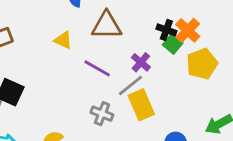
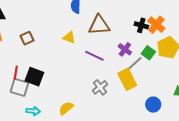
green square: (173, 44) -> (148, 53), moved
gray line: (131, 85) -> (134, 64), moved
gray cross: (102, 114) -> (100, 87), turned 35

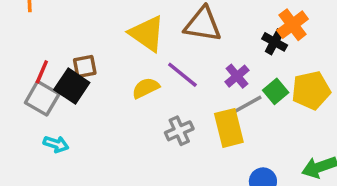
orange cross: (156, 25) -> (293, 25), moved
yellow triangle: (69, 37) -> (147, 33), size x1.6
brown square: (27, 38) -> (85, 67), moved
yellow semicircle: (66, 108) -> (146, 88), moved

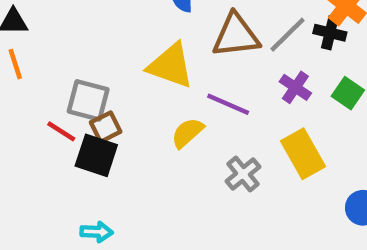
red line: (42, 72) -> (61, 131), moved, turned -65
gray square: (42, 98) -> (88, 100), moved
gray line: (246, 105) -> (287, 35), moved

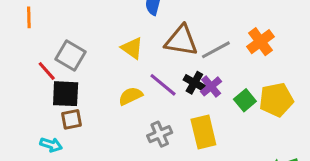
black cross: (330, 33) -> (194, 83), moved
yellow triangle: (171, 66) -> (132, 48), size x0.7
brown square: (106, 127) -> (71, 119), moved
black square: (96, 155) -> (66, 94), turned -32

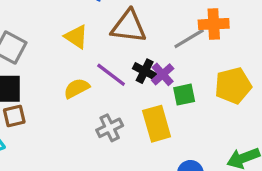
orange cross: (260, 42) -> (214, 24), turned 36
gray line: (216, 50) -> (189, 38), moved
green square: (245, 100) -> (184, 95), moved, turned 30

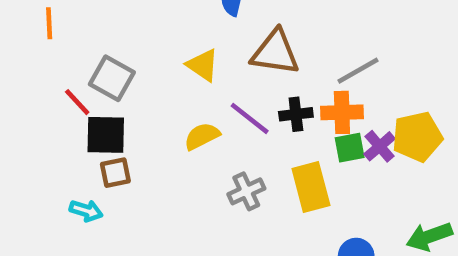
orange cross: (214, 24) -> (342, 112), moved
black cross: (145, 71) -> (296, 114), turned -35
purple cross: (163, 74) -> (380, 146), moved

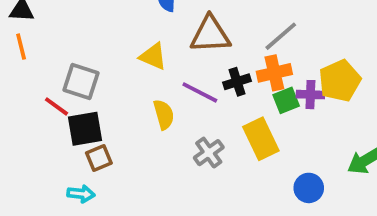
yellow semicircle: (202, 136) -> (164, 115), turned 112
purple cross: (380, 146) -> (310, 95), turned -36

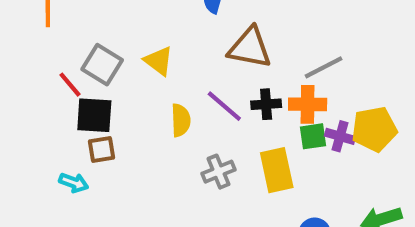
yellow triangle: (153, 56) -> (159, 61), moved

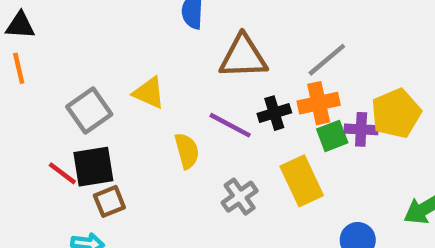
gray square: (102, 65) -> (89, 111), turned 36
red line: (70, 85) -> (62, 173), moved

